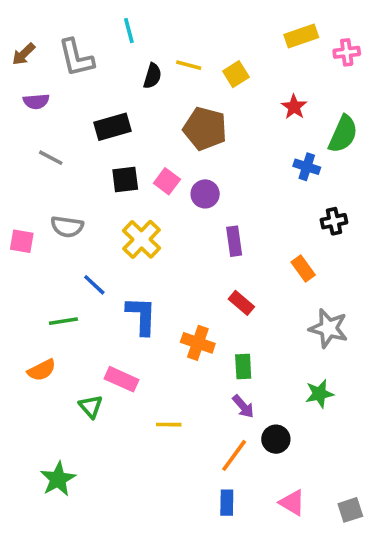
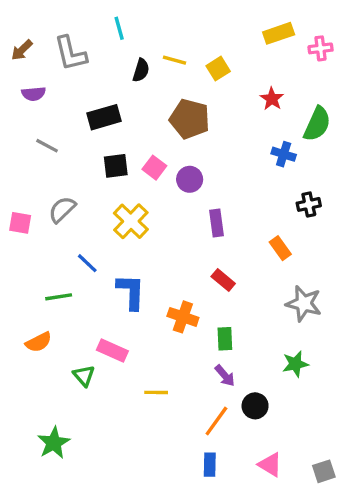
gray semicircle: (67, 227) -> (62, 210), turned 128

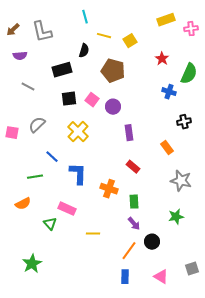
cyan line: (119, 28) -> (85, 17), moved
black semicircle: (141, 70) -> (84, 51), moved
gray square: (324, 471) -> (192, 269), moved

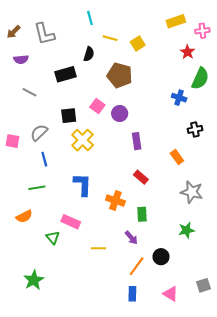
red star: (162, 59) -> (188, 52), moved
black square: (69, 99) -> (69, 116), moved
blue line: (52, 157) -> (44, 159), moved, turned 32
purple arrow: (134, 224) -> (131, 238), moved

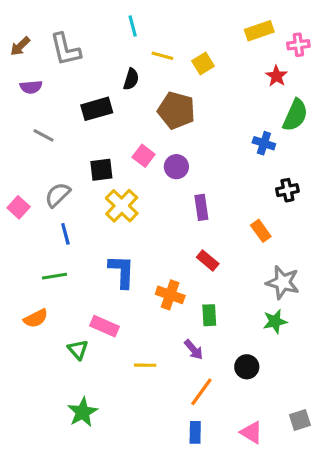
pink square: (12, 141) -> (19, 207), turned 32
green star: (186, 230) -> (275, 321), moved
black circle: (161, 257) -> (247, 367), moved
green star: (34, 280) -> (83, 412), moved

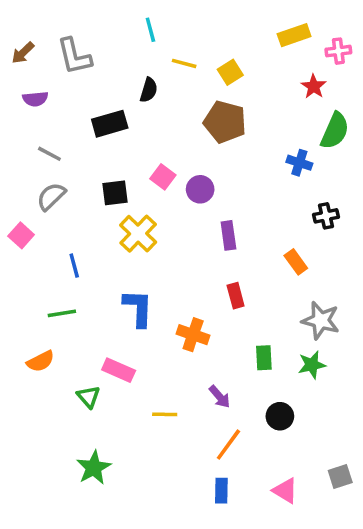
brown pentagon: (176, 110) -> (225, 122), moved
gray semicircle: (58, 195) -> (51, 196), moved
red rectangle: (208, 260) -> (236, 296), turned 35
green rectangle: (209, 315) -> (264, 358), moved

